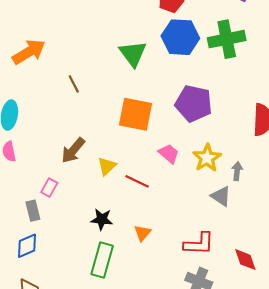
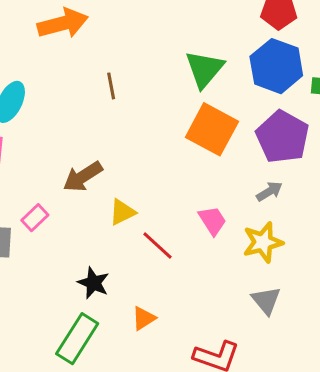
purple pentagon: (194, 103) -> (282, 137), moved
orange square: (136, 114) -> (212, 129), moved
gray arrow: (237, 171) -> (269, 191), moved, turned 36

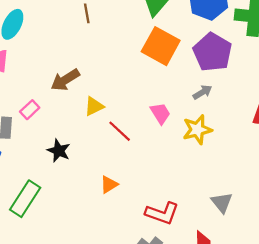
black star: (93, 283) -> (59, 151), moved
gray triangle: (266, 300) -> (222, 202), moved
green rectangle: (77, 339) -> (25, 199), moved

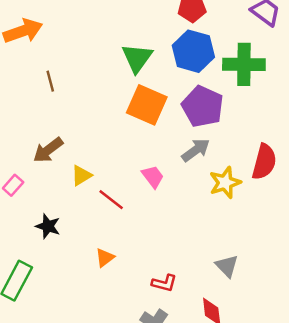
brown line: (87, 13) -> (50, 81), moved
gray arrow: (202, 92) -> (196, 150), size x1.4
yellow star: (197, 130) -> (225, 183), moved
red L-shape: (162, 213) -> (164, 283), size x0.7

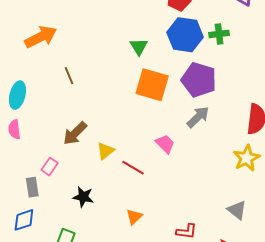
green triangle: (137, 58) -> (139, 47), size x0.7
green cross: (244, 64) -> (219, 34), moved, size x0.6
yellow star: (225, 183) -> (247, 158), moved

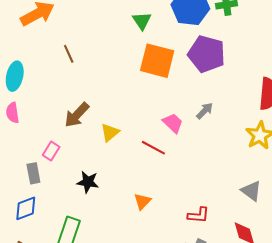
gray arrow: (198, 117) -> (205, 111), moved, size x0.7
red line: (133, 168) -> (153, 148), moved

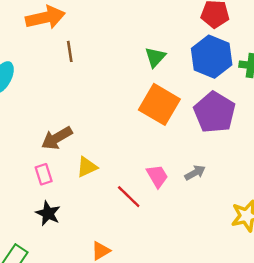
brown line: (69, 54) -> (70, 51), moved
pink rectangle: (51, 151) -> (44, 174), moved, turned -66

